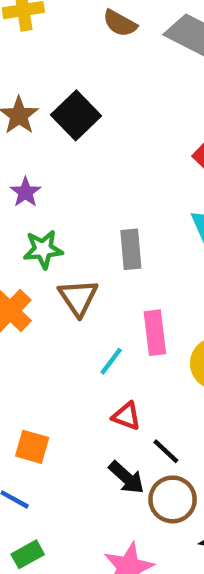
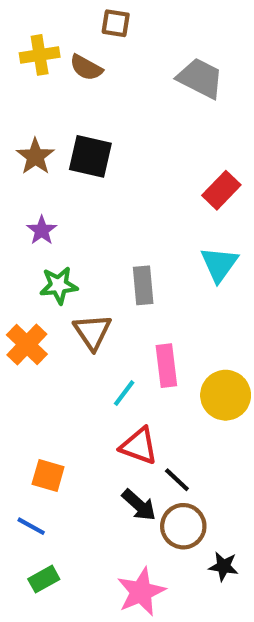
brown semicircle: (120, 23) -> (86, 68), moved
black square: (76, 115) -> (90, 156), turned -33
red triangle: (126, 416) -> (139, 446), size x1.4

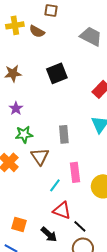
brown star: (35, 156) -> (13, 73), turned 30
black square: (90, 156) -> (57, 73), moved, turned -35
black arrow: (139, 505) -> (49, 234), moved

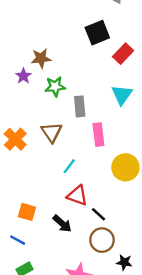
brown star: (13, 73) -> (41, 58), moved
black square: (57, 73) -> (97, 33), moved
green star: (24, 134) -> (55, 86), moved
pink rectangle: (75, 172) -> (98, 135), moved

